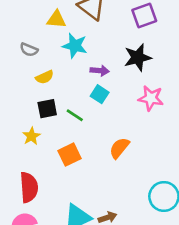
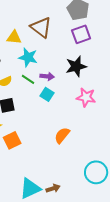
green line: (75, 115) -> (28, 79), moved
orange square: (69, 155) -> (12, 140), moved

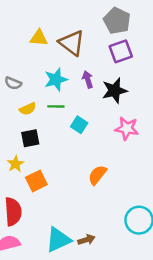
yellow triangle: (14, 37) -> (39, 38), moved
cyan star: (28, 57) -> (56, 79), turned -30
purple arrow: (47, 76) -> (88, 79), moved, turned -112
green line: (28, 79) -> (56, 106), turned -32

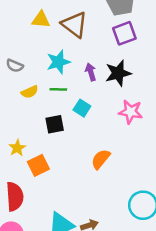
purple arrow: (88, 79) -> (91, 72), moved
black square: (30, 138) -> (55, 124), moved

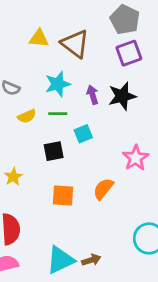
cyan square: (82, 108) -> (83, 134), turned 35
pink star: (131, 112) -> (136, 158), moved, turned 30
orange square: (38, 165) -> (63, 196), moved, turned 30

